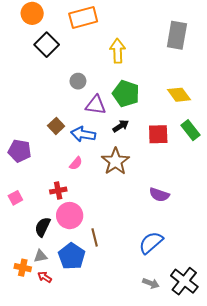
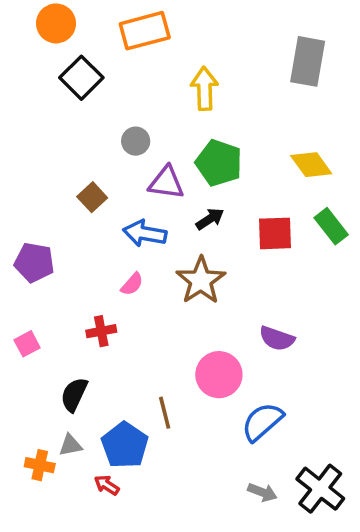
brown square: (56, 126) -> (92, 197), moved
pink circle: (70, 216) -> (219, 375), moved
red arrow: (45, 277) -> (107, 485), moved

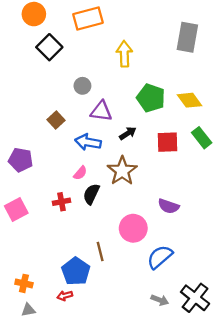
green pentagon: (219, 163) -> (151, 98), moved
pink square: (27, 344) -> (16, 209), size x1.5
black semicircle: (74, 395) -> (91, 194), moved
gray triangle: (70, 445) -> (28, 310), moved
red arrow: (107, 485) -> (65, 296), turned -48

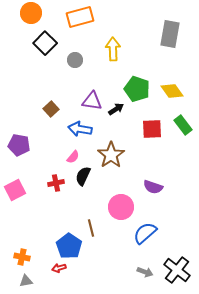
gray circle: (82, 86) -> (75, 60), moved
black arrow: (128, 133) -> (116, 109), moved

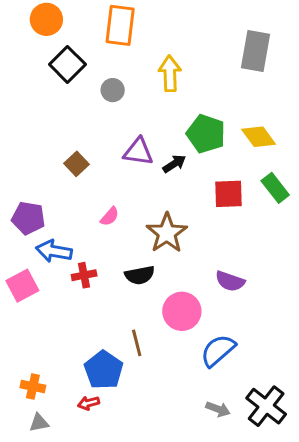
orange rectangle: (80, 17) -> (120, 25), turned -68
blue arrow: (80, 129) -> (54, 251), moved
pink semicircle: (73, 157) -> (110, 216), moved
black semicircle: (83, 176) -> (140, 275), moved, turned -126

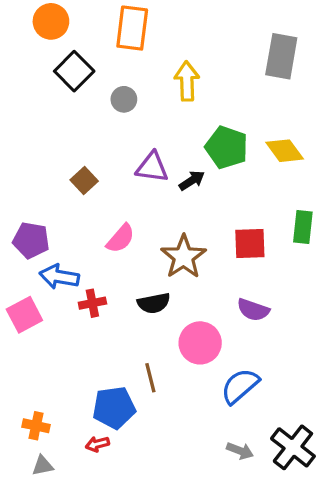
green rectangle: (275, 188) -> (303, 227), moved, turned 44
red square: (229, 194) -> (250, 244), moved
pink semicircle: (110, 216) -> (121, 239), size x1.4
blue pentagon: (104, 370) -> (114, 408), turned 30

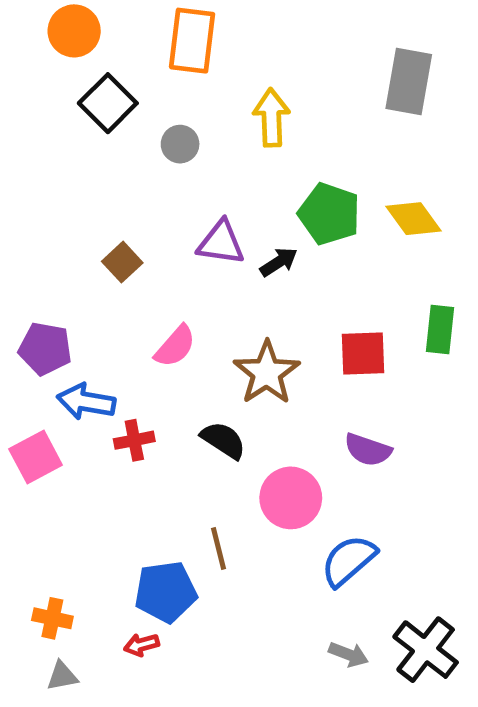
black semicircle: (154, 303) -> (223, 440), turned -136

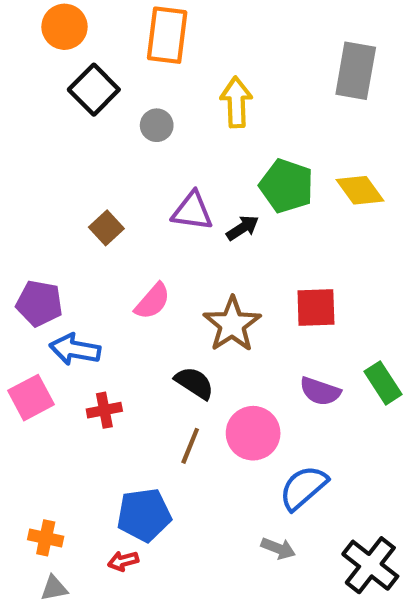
green rectangle: (440, 329) -> (383, 383), moved, turned -39
red cross: (134, 440) -> (104, 410), moved
brown line: (219, 548) -> (190, 446), moved, turned 36
gray arrow: (349, 654) -> (278, 548), moved

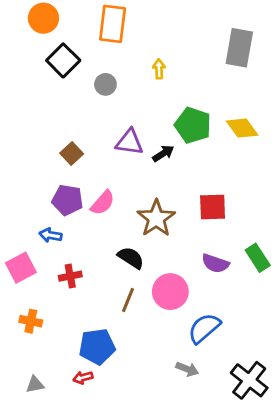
yellow arrow: (236, 102) -> (159, 69), size x0.6
purple pentagon: (39, 303) -> (67, 200), moved
blue arrow: (75, 349) -> (51, 235), size x0.7
orange cross: (46, 538) -> (31, 321), moved
gray triangle: (54, 588) -> (35, 385), moved

